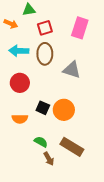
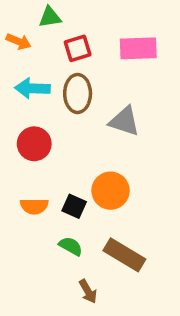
pink rectangle: (80, 28) -> (138, 48), turned 70
black square: (43, 108) -> (74, 206), moved
brown arrow: (49, 159) -> (88, 291), moved

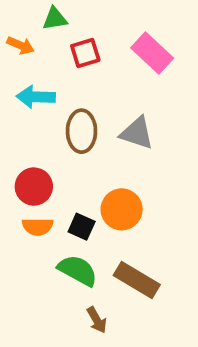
pink rectangle: (138, 48) -> (152, 53), turned 45
brown ellipse: (78, 93) -> (82, 131), moved
red circle: (34, 144) -> (34, 187), moved
green semicircle: (71, 246) -> (78, 270), size x1.5

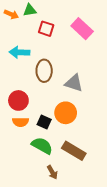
orange arrow: (20, 45) -> (11, 14), moved
red square: (85, 53) -> (46, 29), turned 35
gray triangle: (137, 133) -> (74, 83), moved

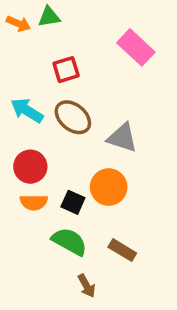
red square: (46, 29) -> (66, 70), moved, turned -35
cyan arrow: (19, 52) -> (27, 110), moved, turned 30
brown ellipse: (44, 71) -> (73, 117), turned -50
brown rectangle: (74, 151) -> (122, 250), size x0.7

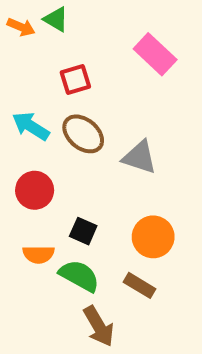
green triangle: (49, 17) -> (56, 19), turned 40
orange circle: (109, 187) -> (153, 237), moved
orange semicircle: (34, 202) -> (38, 254), moved
brown arrow: (87, 286) -> (99, 326), size x1.5

